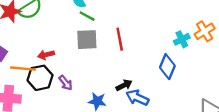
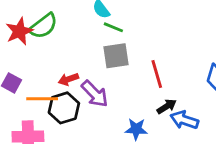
red line: (120, 39) -> (157, 74), moved
purple arrow: (66, 83) -> (95, 94), moved, size x1.5

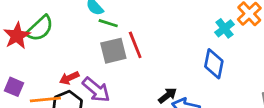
red line: (157, 74) -> (135, 45), moved

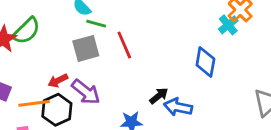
cyan cross: (225, 28) -> (228, 25), moved
gray square: (113, 51) -> (86, 48), moved

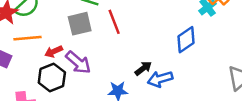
blue diamond: (205, 62) -> (186, 40), turned 44
orange line: (34, 103) -> (27, 38), moved
blue arrow: (178, 107) -> (160, 79), turned -30

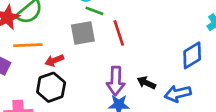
purple arrow: (78, 62) -> (116, 81), moved, turned 48
black arrow: (143, 68) -> (146, 83), turned -120
blue arrow: (160, 79) -> (178, 94), moved

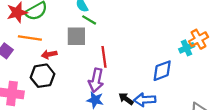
red line: (119, 33) -> (104, 57), moved
black arrow: (146, 83) -> (126, 99), moved

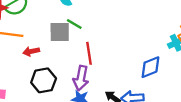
green line: (89, 20) -> (74, 24), moved
black hexagon: (42, 76) -> (44, 80), moved

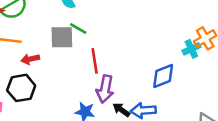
purple arrow: (81, 78) -> (105, 89), moved
black hexagon: (44, 80) -> (21, 88), moved

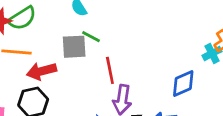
red arrow: (30, 59) -> (41, 71), size x1.5

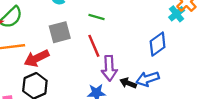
green line: (91, 37) -> (96, 17), moved

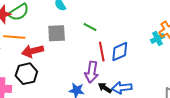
blue diamond: (158, 44) -> (120, 52), moved
red line: (94, 46) -> (102, 52), moved

